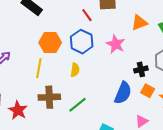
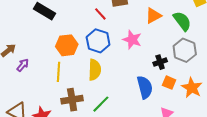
yellow semicircle: (75, 70) -> (95, 70), size x1.5
blue semicircle: (123, 93) -> (145, 87), turned -30

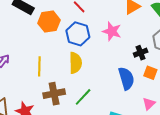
orange hexagon: (67, 45) -> (49, 22), moved

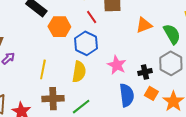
pink star: (112, 31) -> (117, 65), moved

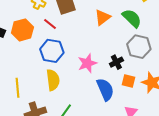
orange hexagon: (59, 27) -> (22, 30), moved
pink star: (117, 65) -> (87, 63), turned -30

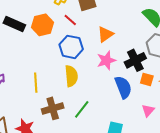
orange triangle: (103, 17) -> (105, 34), moved
black cross: (116, 62) -> (135, 60), size x1.5

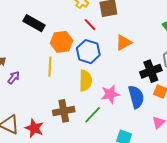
orange hexagon: (43, 25) -> (62, 42), moved
pink star: (106, 60) -> (110, 94), moved
yellow line: (36, 83) -> (50, 67), moved

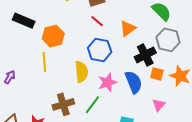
red line: (90, 25) -> (97, 21), moved
orange triangle: (124, 42) -> (128, 28), moved
blue hexagon: (88, 52) -> (100, 50), moved

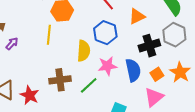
orange square: (157, 74) -> (157, 74), moved, turned 32
pink triangle: (159, 105) -> (154, 97), size x1.5

